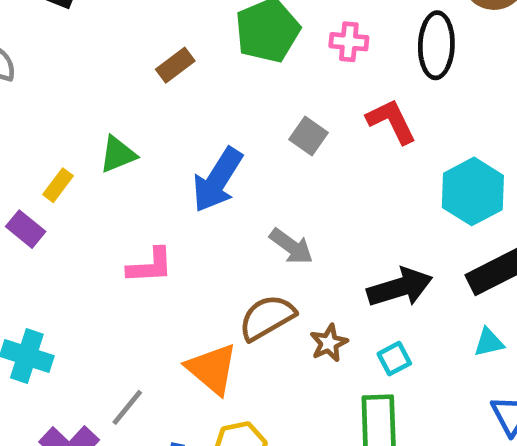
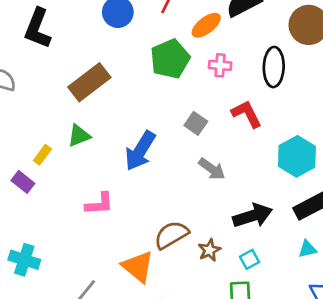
brown rectangle: (175, 65) -> (89, 82), moved, size x1.8
gray arrow: (291, 246) -> (212, 169), moved

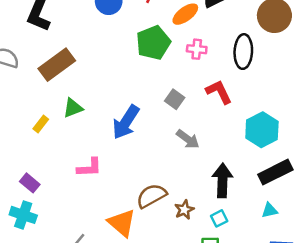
brown rectangle: (89, 82) -> (57, 65), moved
purple rectangle: (23, 182) -> (30, 183), moved
black arrow: (253, 216) -> (222, 180), turned -72

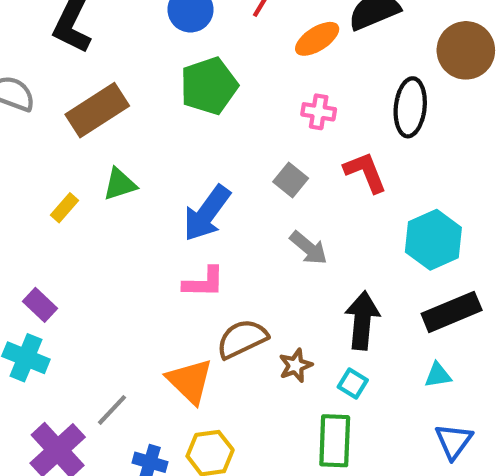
green pentagon: (153, 43) -> (209, 86), moved
pink cross: (197, 49) -> (319, 112), moved
pink L-shape: (89, 168) -> (204, 282), moved
cyan square: (219, 218) -> (353, 384), turned -35

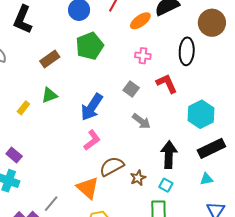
brown rectangle: (97, 110) -> (50, 59), moved, size x0.7
pink L-shape: (204, 282) -> (92, 140), turned -35

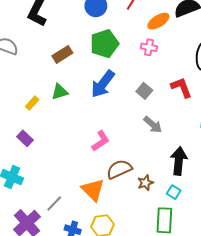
pink cross: (143, 56) -> (149, 47), moved
blue arrow: (92, 107) -> (103, 84), moved
purple rectangle: (14, 155) -> (25, 138), moved

